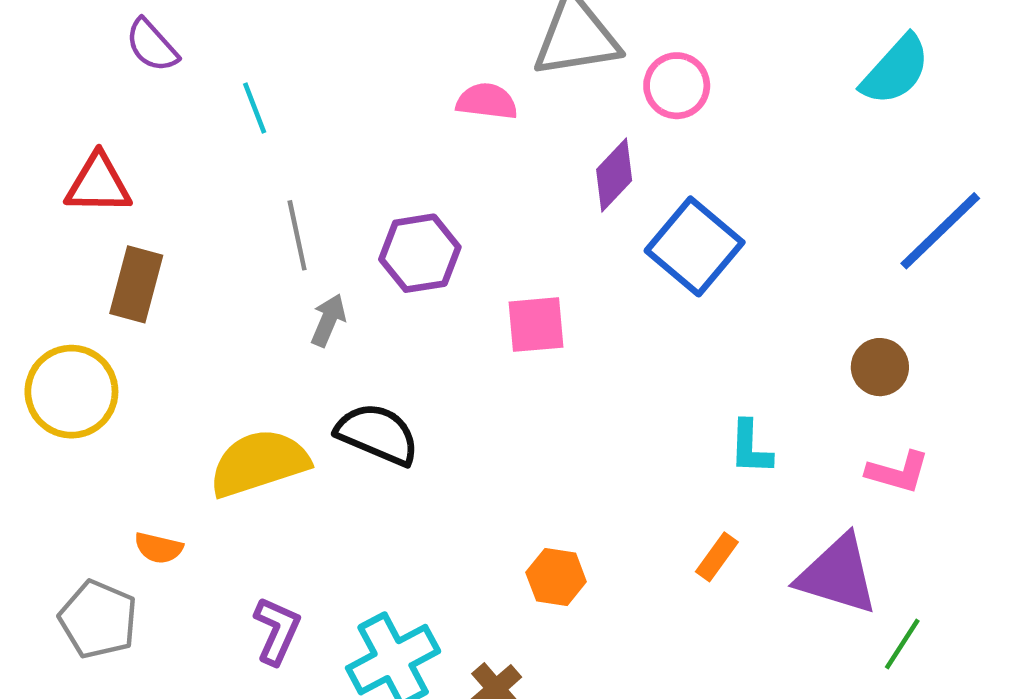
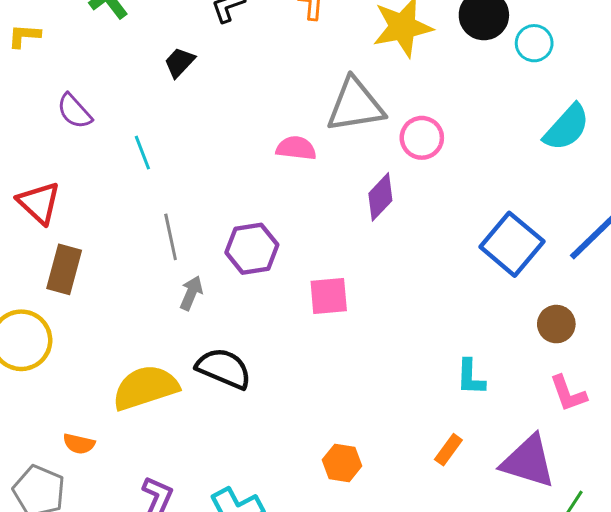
red triangle: (98, 184) -> (39, 203), turned 42
blue square: (695, 246) -> (512, 244), moved
pink L-shape: (898, 472) -> (568, 394), turned 54

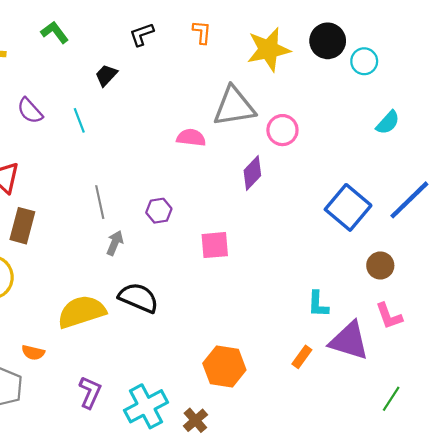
cyan semicircle: (567, 127) -> (388, 123), size x0.7
cyan line: (142, 153) -> (79, 120), moved
purple hexagon: (252, 249) -> (159, 211), size x0.7
purple triangle: (528, 462) -> (349, 341), moved
orange hexagon: (342, 463) -> (224, 367), size x1.5

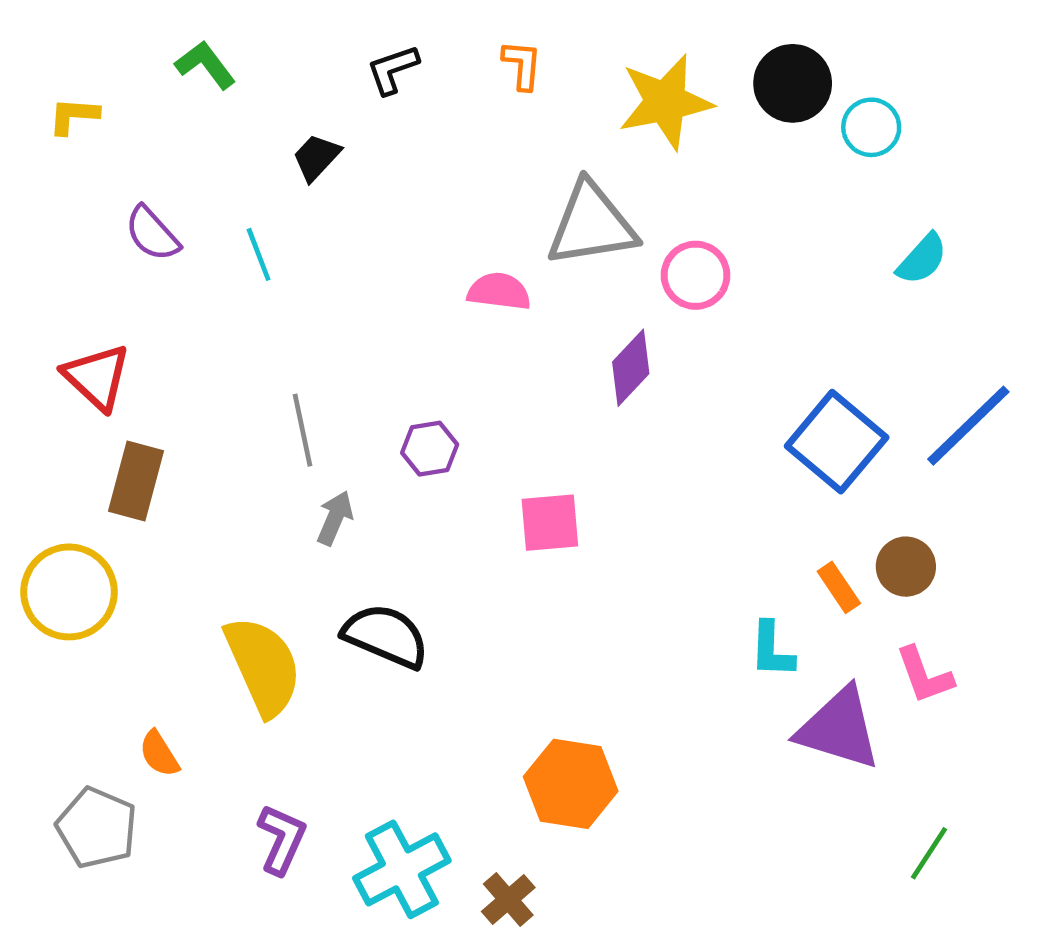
yellow semicircle: (81, 312) -> (263, 666), turned 84
orange semicircle: (33, 353) -> (159, 754), turned 45
orange rectangle: (302, 357) -> (839, 587), moved, turned -70

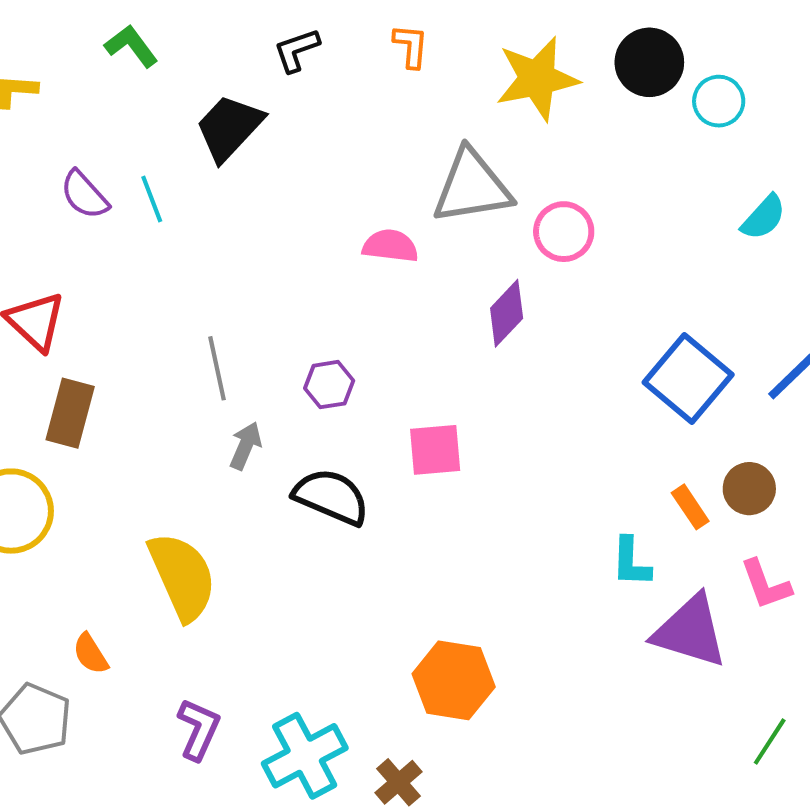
black trapezoid: (316, 157) -> (229, 128), size x1.6
cyan line: (259, 254) -> (152, 199), moved
black semicircle: (386, 636) -> (331, 497), moved

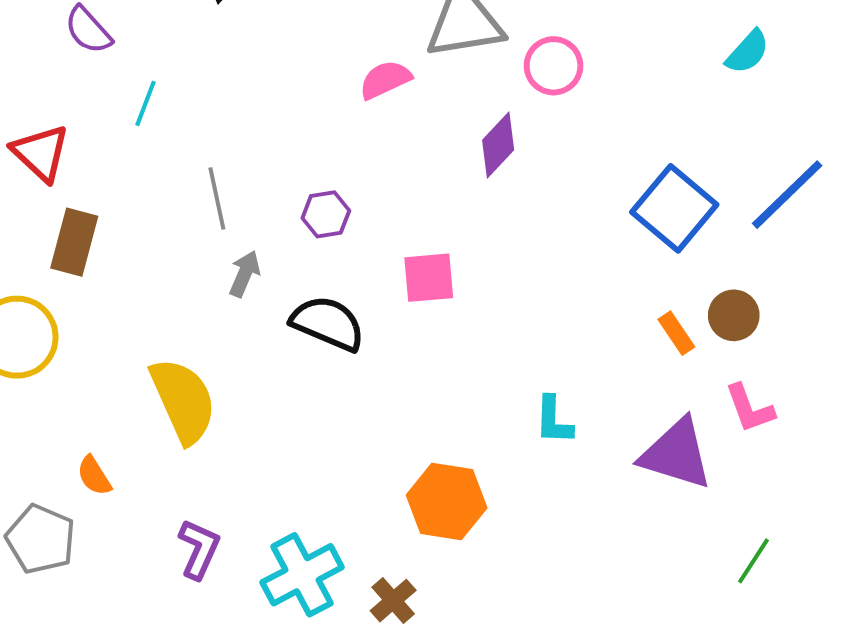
cyan line: (152, 199) -> (146, 103), moved, turned 42
pink semicircle: (390, 246) -> (385, 80), turned -32
cyan L-shape: (631, 562) -> (554, 420), moved

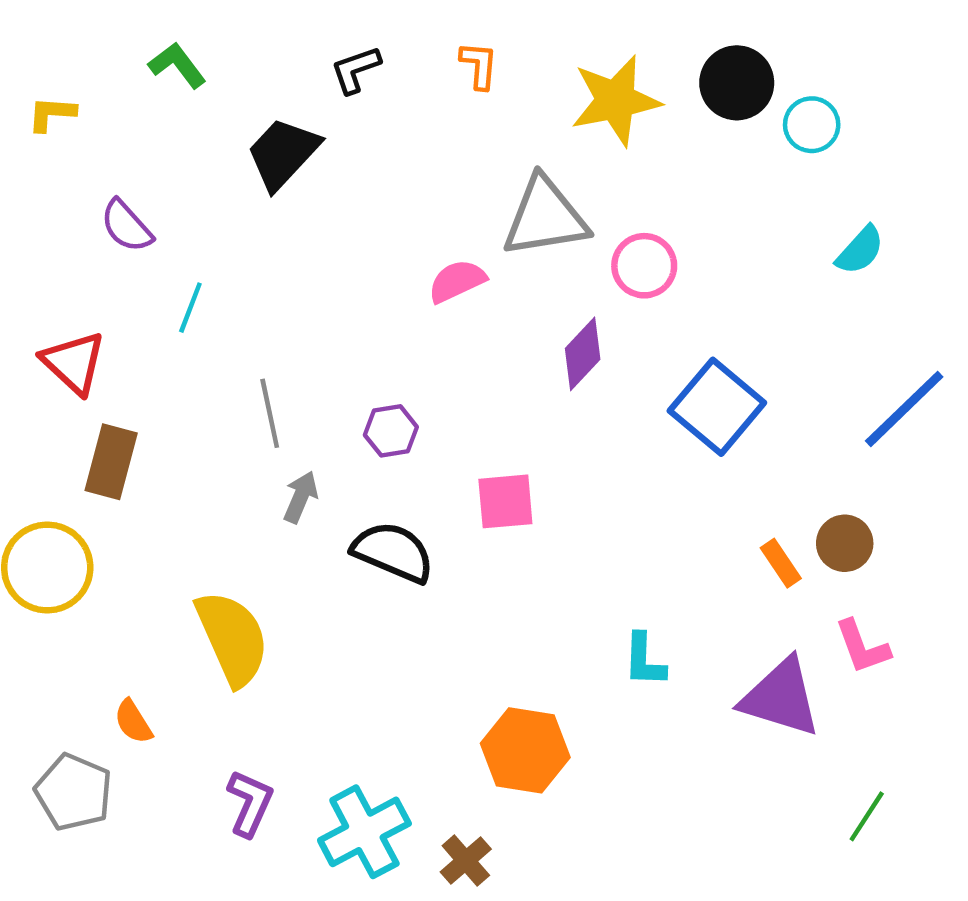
blue square: (674, 208) -> (717, 407), moved

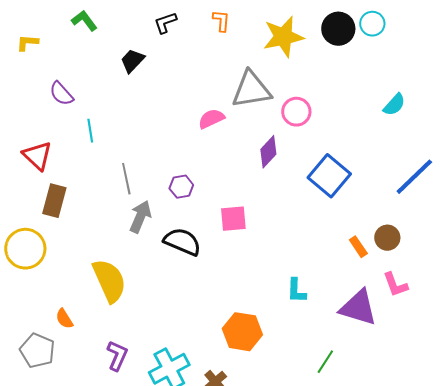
cyan circle: (812, 125) -> (372, 24), moved
black trapezoid: (283, 153) -> (132, 61), size x0.7
cyan line: (190, 308) -> (90, 131), turned -30
gray arrow: (301, 497) -> (140, 217), size x1.4
green line: (867, 816) -> (325, 362), moved

